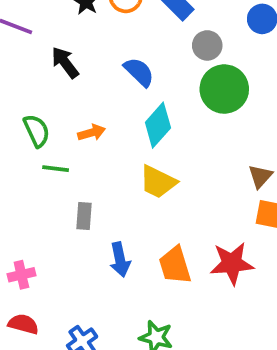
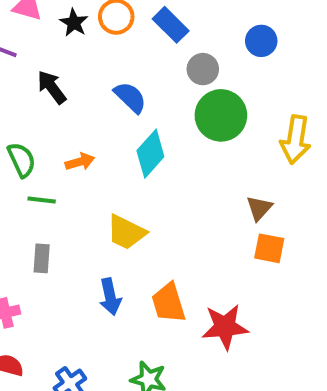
yellow trapezoid: (158, 182) -> (126, 232), moved
gray rectangle: (84, 216) -> (42, 258), moved
red star: (232, 263) -> (225, 327), moved

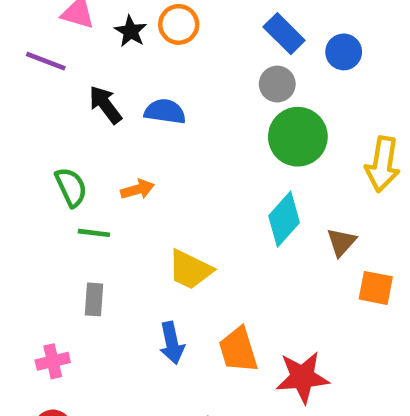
blue rectangle: (171, 25) -> (284, 34), moved
blue semicircle: (130, 97) -> (165, 112), moved, turned -36
cyan diamond: (150, 154) -> (284, 219), moved
orange square: (269, 248) -> (376, 288), moved

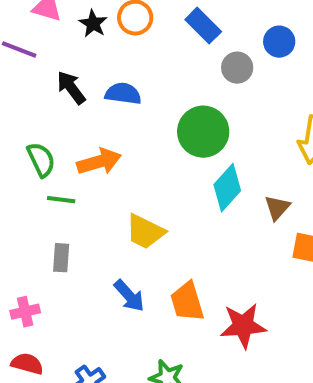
blue rectangle: (284, 34) -> (203, 26), moved
gray circle: (277, 84) -> (237, 68), moved
green circle: (298, 137) -> (203, 132), moved
orange arrow: (137, 189) -> (99, 162), size x1.5
blue arrow: (172, 343) -> (129, 296), turned -30

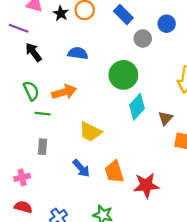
black arrow: (71, 88) -> (33, 52), moved

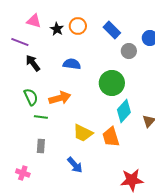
orange trapezoid: (114, 172) -> (111, 137), moved
pink cross: (22, 177) -> (23, 173), turned 32

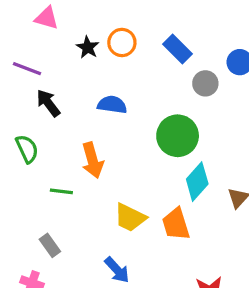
pink triangle: (34, 21) -> (47, 18), moved
green semicircle: (31, 97) -> (27, 149), moved
orange arrow: (60, 98) -> (92, 160), turned 90
gray rectangle: (41, 146) -> (50, 245), moved, turned -40

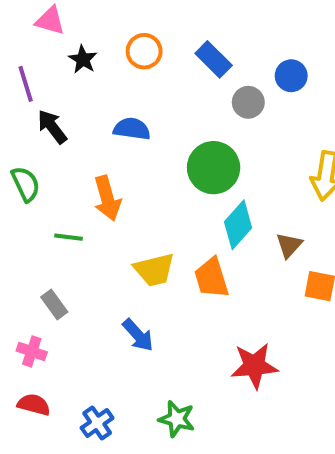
black star: (88, 47) -> (83, 59), moved
purple line: (27, 69) -> (26, 84), turned 52
yellow trapezoid: (130, 218) -> (154, 270), turned -40

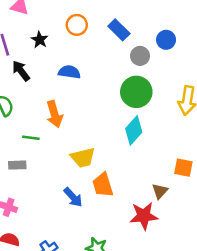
black star: (83, 59) -> (40, 40), moved
green circle: (214, 168) -> (136, 92), moved
brown triangle: (289, 245) -> (160, 191), moved
orange trapezoid: (212, 278) -> (103, 185), moved
gray rectangle: (54, 305) -> (17, 165), moved, turned -56

